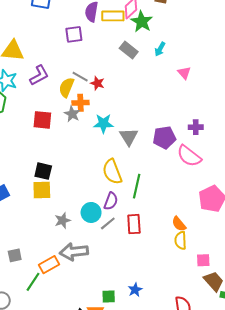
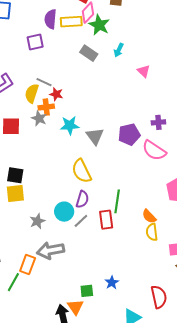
red star: (97, 83) -> (56, 94), moved
green line: (137, 186) -> (117, 201), moved
orange rectangle: (49, 265) -> (28, 264), turned -36

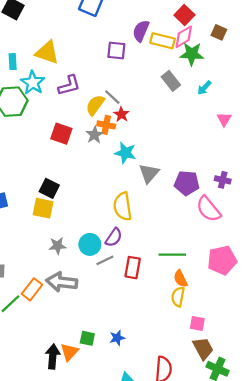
green star: (99, 25) -> (192, 54), turned 30
green line: (117, 201) -> (172, 255), moved, turned 65

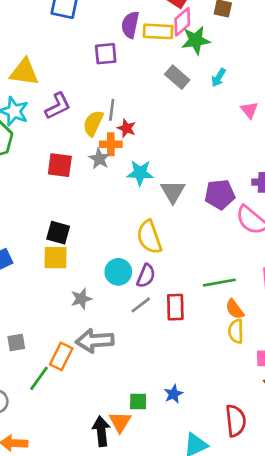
gray line: (112, 97) -> (112, 110), turned 66
cyan circle: (90, 244) -> (118, 272), moved

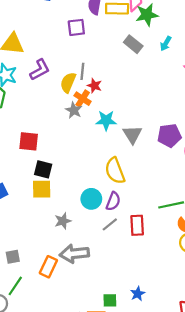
orange cross: (111, 144) -> (83, 99), turned 35
red square: (60, 165) -> (29, 141), moved
green line: (39, 378) -> (15, 286), moved

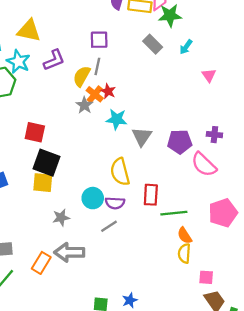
purple square: (76, 27) -> (99, 40), moved
red star: (94, 86) -> (108, 91), moved
black square: (43, 169) -> (47, 163), size x1.4
purple semicircle: (113, 201) -> (115, 203), turned 66
red rectangle: (137, 225) -> (151, 195), moved

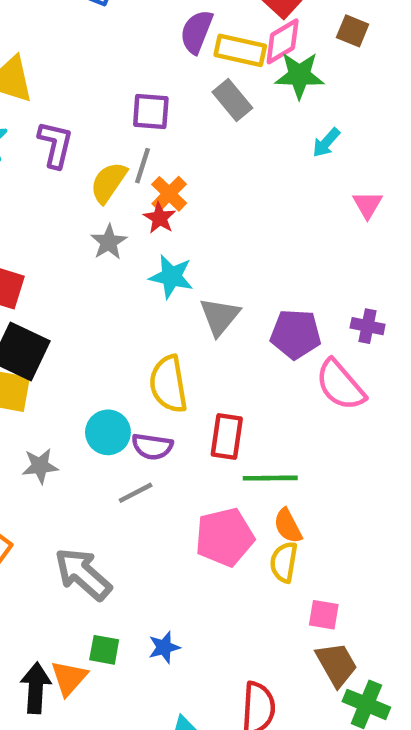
gray rectangle: (153, 44) -> (232, 100), moved
purple L-shape: (54, 60) -> (55, 144), turned -60
orange cross: (95, 94) -> (169, 194), moved
pink pentagon: (223, 213) -> (225, 537), moved
gray arrow: (69, 252) -> (83, 574), moved, turned 36

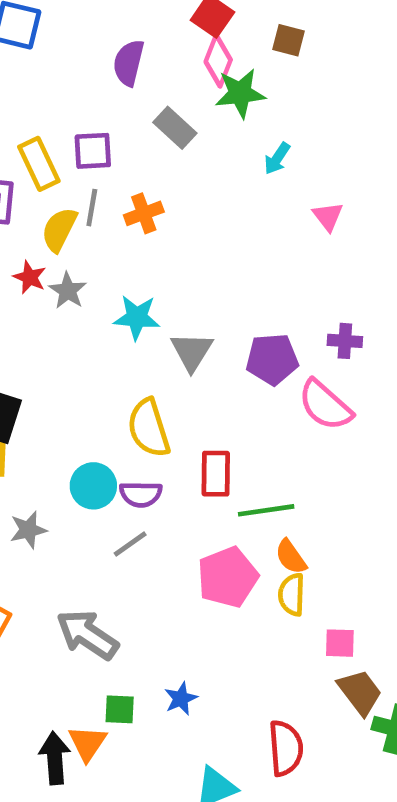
pink diamond: (283, 41) -> (218, 61), turned -30
yellow rectangle: (240, 50) -> (39, 164), moved, turned 60
orange cross: (169, 194) -> (144, 213), moved, turned 33
red star: (160, 218) -> (30, 277), moved

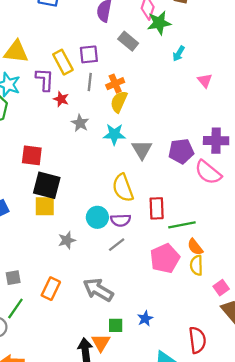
yellow semicircle: (59, 229) -> (119, 102), moved
red star: (30, 277) -> (61, 99), moved
purple cross: (345, 341) -> (216, 141), size x1.5
pink square: (340, 643) -> (221, 288), turned -35

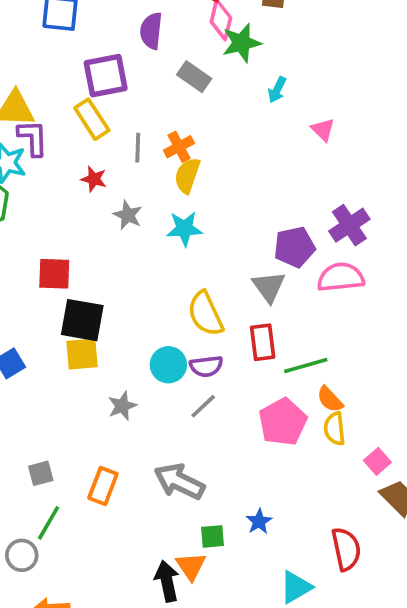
purple square: (89, 54) -> (106, 76), moved, size x1.4
purple L-shape: (45, 80) -> (33, 138), moved
purple cross: (216, 141) -> (349, 225), turned -30
gray triangle: (142, 150) -> (269, 287), moved
pink semicircle: (208, 172) -> (341, 277), turned 140

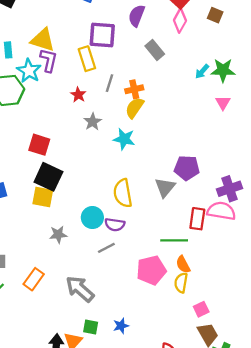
green star: (242, 43) -> (223, 70), moved
purple cross: (349, 225) -> (230, 189), moved
pink semicircle: (341, 277) -> (221, 211), moved
red rectangle: (263, 342) -> (197, 219), moved

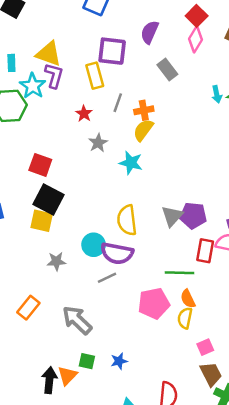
cyan arrow: (202, 71) -> (217, 94), turned -56
purple pentagon: (187, 168) -> (193, 216), moved
purple semicircle: (115, 225) -> (117, 253), size x1.5

